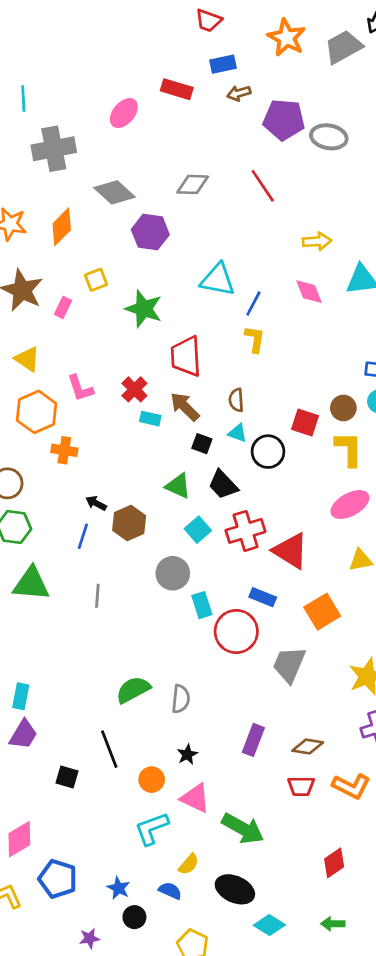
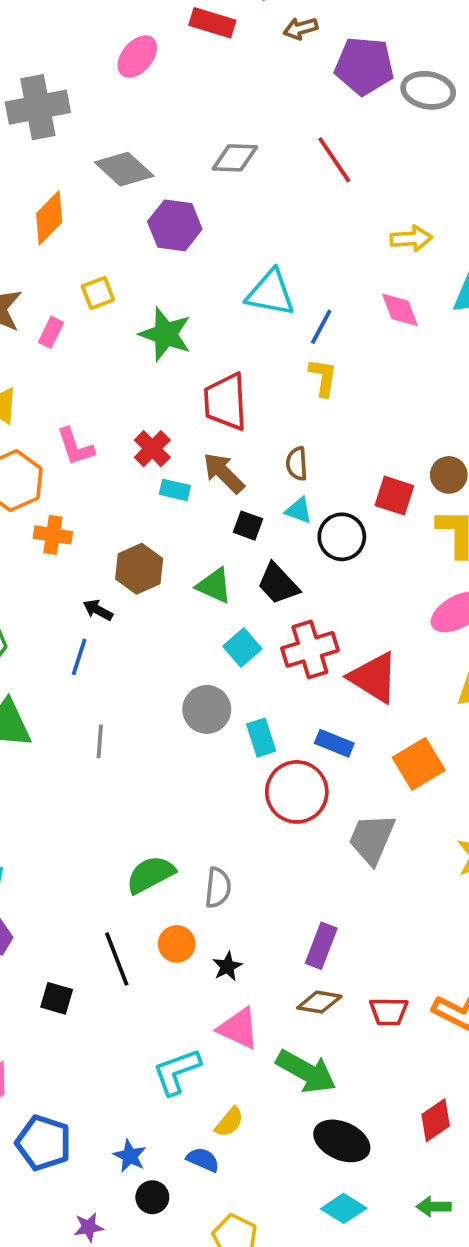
brown hexagon: (129, 523) -> (139, 569), moved
cyan rectangle: (202, 605) -> (261, 738), moved
brown diamond: (308, 747) -> (319, 1002), moved
orange circle: (152, 780) -> (177, 944), moved
black ellipse: (235, 889) -> (342, 1141), moved

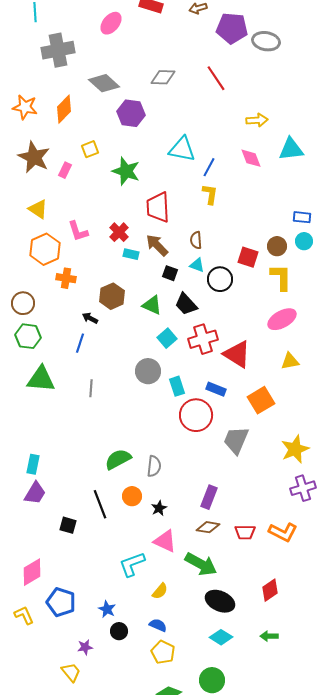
blue semicircle: (203, 1160) -> (158, 625), moved

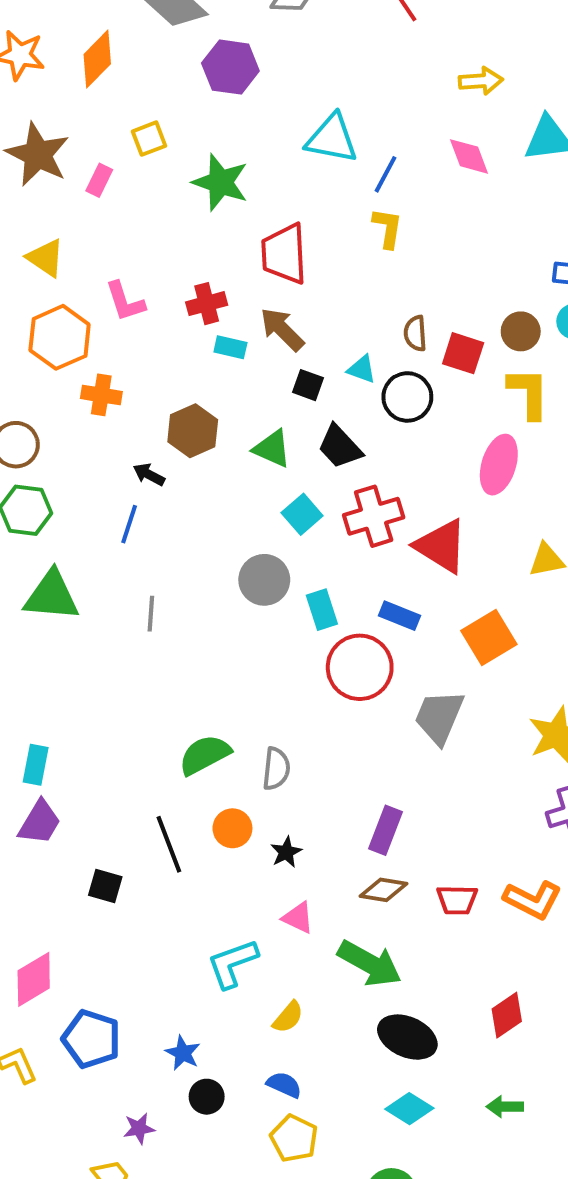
red cross: (119, 232) -> (207, 304), turned 30
brown semicircle: (196, 240) -> (415, 333), moved
pink ellipse: (282, 319) -> (499, 465), moved, turned -44
pink triangle: (165, 541) -> (298, 918), size x0.7

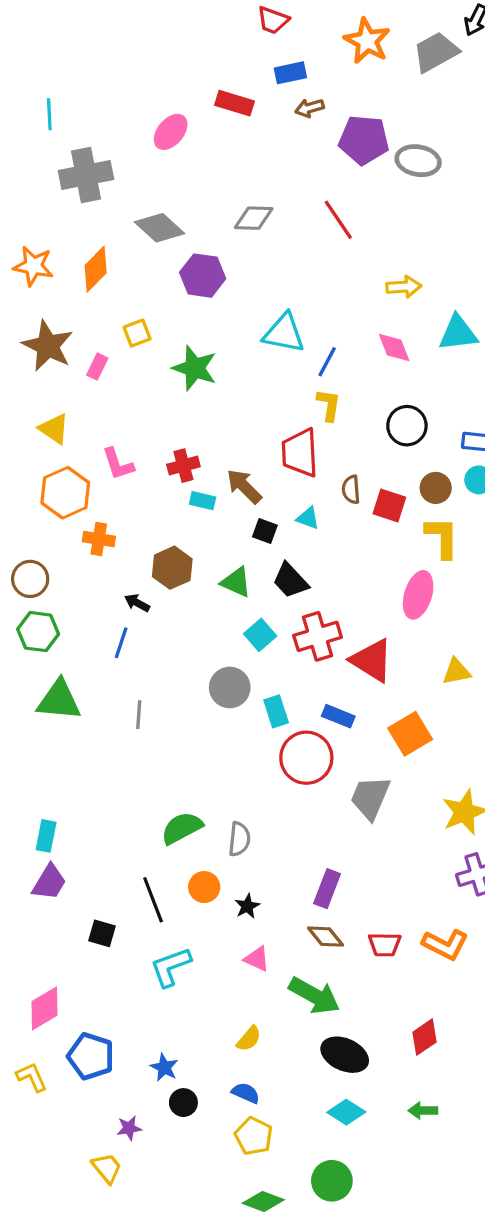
red trapezoid: (284, 254) -> (300, 453), moved
black circle: (407, 397) -> (407, 426), moved
brown diamond: (384, 890) -> (326, 937), turned 42
cyan L-shape: (232, 963) -> (171, 967), moved

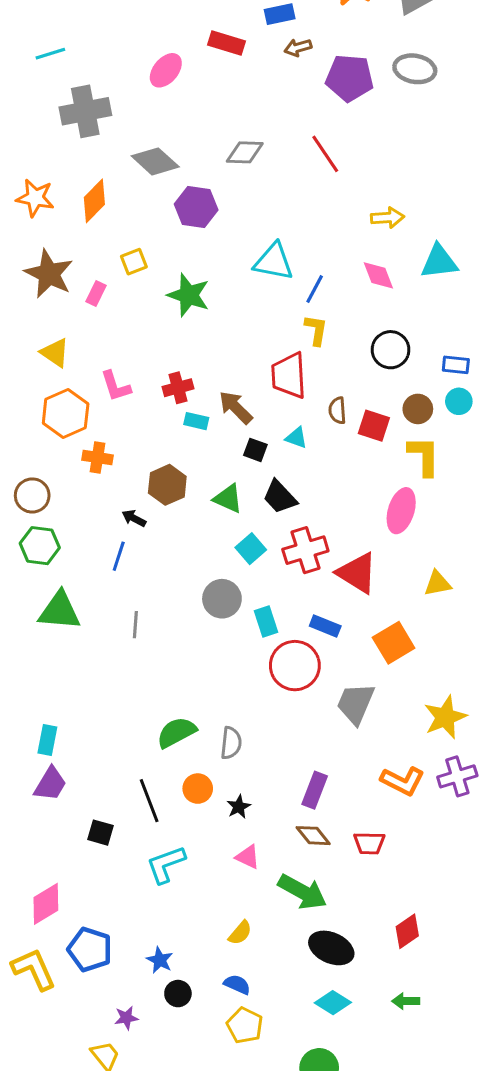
cyan line: (49, 114) -> (50, 54), turned 76
gray ellipse: (418, 161) -> (415, 69), moved
orange L-shape: (445, 945) -> (403, 781), moved
yellow L-shape: (32, 1077) -> (34, 969), size x1.5

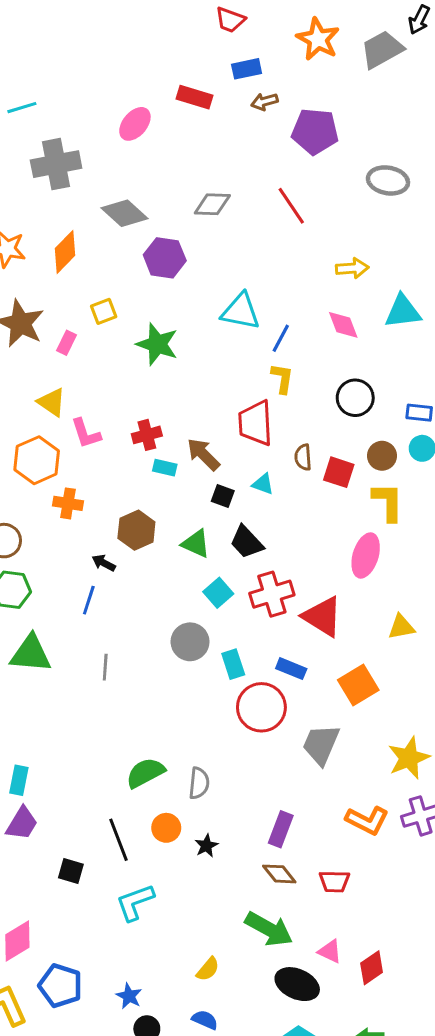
gray ellipse: (415, 69) -> (388, 180), moved
yellow triangle: (55, 353) -> (52, 402), moved
pink triangle: (248, 857) -> (330, 951), moved

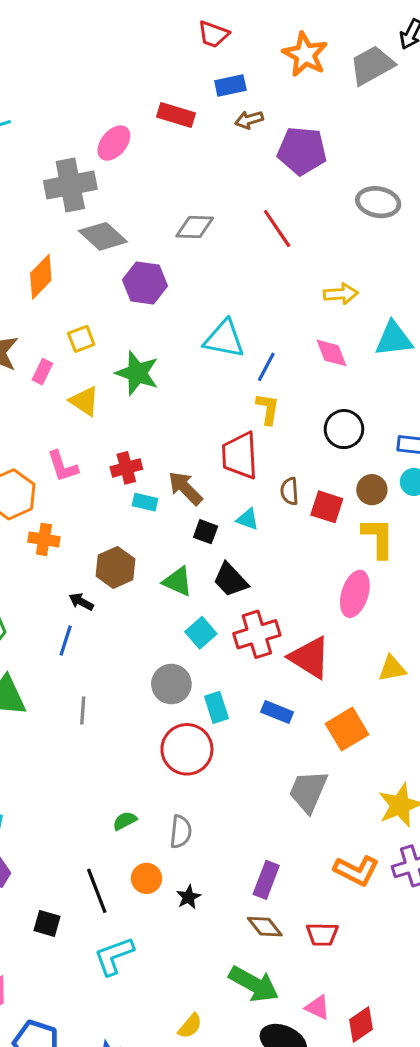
gray cross: (56, 164) -> (70, 185), moved
yellow triangle: (52, 402) -> (84, 401), moved
red circle: (261, 707) -> (187, 749), moved
green semicircle: (145, 773) -> (125, 821), size x0.6

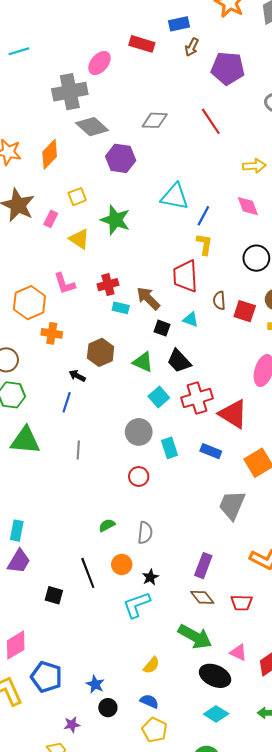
brown arrow: (249, 120) -> (192, 47), turned -48
red circle: (187, 749) -> (139, 476), moved, size x0.6
cyan L-shape: (114, 956) -> (137, 605), moved

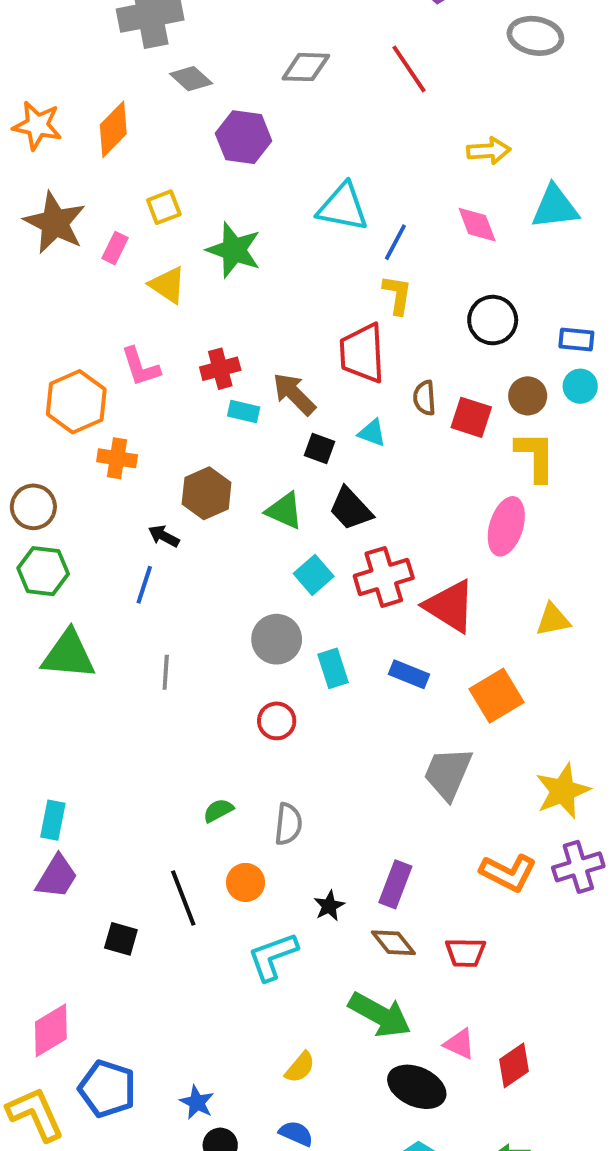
gray diamond: (92, 127) -> (191, 79), size x0.7
black star: (150, 577) -> (329, 906), moved

